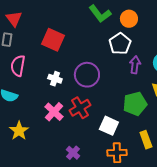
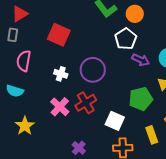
red triangle: (14, 19) -> (20, 14), turned 36
purple arrow: (135, 65) -> (141, 60), turned 108

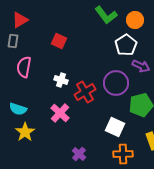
red square: (59, 35) -> (59, 41), size x0.7
purple circle: (93, 70) -> (116, 83), moved
cyan semicircle: (15, 91) -> (18, 109), moved
red cross: (86, 103) -> (85, 92), moved

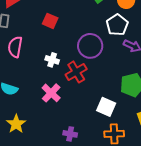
purple circle: (116, 83) -> (90, 46), moved
yellow star: (25, 132) -> (16, 124), moved
purple cross: (79, 154) -> (70, 134), turned -32

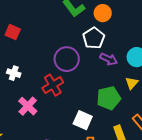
red square: (50, 21) -> (13, 32), moved
white cross: (52, 60) -> (14, 73), moved

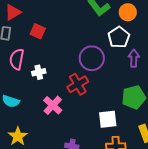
purple arrow: (109, 59) -> (134, 58), turned -114
white cross: (14, 73) -> (39, 72), turned -32
white square: (83, 120) -> (108, 119), turned -30

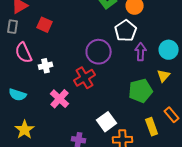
pink semicircle: (17, 59) -> (24, 53), turned -35
white square: (108, 119) -> (107, 122), moved, turned -30

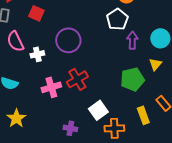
purple circle: (99, 52) -> (68, 40), moved
red cross: (85, 78) -> (77, 79), moved
pink cross: (60, 99) -> (51, 87), turned 30

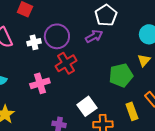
purple arrow: (132, 40) -> (94, 36), moved, turned 60
white cross: (37, 54) -> (34, 42), moved
red cross: (77, 79) -> (66, 63), moved

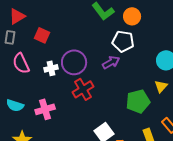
white pentagon: (106, 15) -> (123, 41), turned -30
pink cross: (40, 83) -> (45, 109), moved

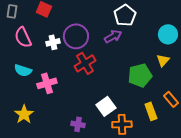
white pentagon: (123, 41) -> (125, 15), turned 30
cyan semicircle: (15, 105) -> (23, 70), moved

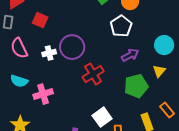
purple arrow: (113, 36) -> (130, 55), moved
red cross: (85, 63) -> (93, 74), moved

